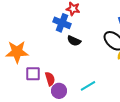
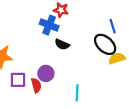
cyan line: (88, 86) -> (77, 93), turned -56
purple circle: (59, 91) -> (46, 73), moved

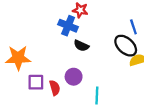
purple circle: (46, 73) -> (74, 77), moved

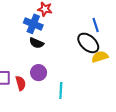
black semicircle: (81, 46) -> (36, 43), moved

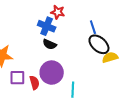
blue line: (96, 25) -> (93, 27), moved
purple circle: (39, 73) -> (52, 73), size x1.5

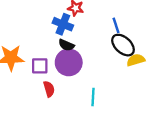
purple circle: (52, 73) -> (69, 62), moved
purple square: (17, 78) -> (40, 66), moved

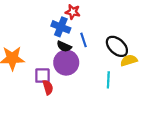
blue line: (116, 25) -> (83, 40), moved
purple square: (40, 66) -> (42, 76), moved
cyan line: (93, 97) -> (108, 80), moved

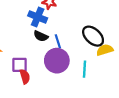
blue line: (83, 40) -> (58, 41), moved
purple circle: (66, 63) -> (57, 61), moved

